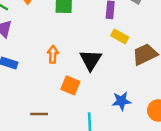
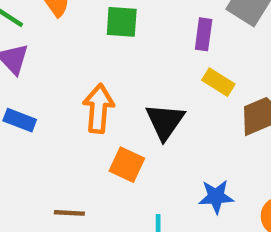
orange arrow: (53, 54) -> (98, 108), size x1.5

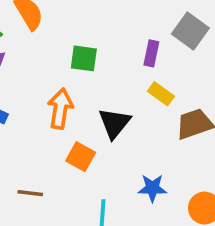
green square: (122, 22) -> (84, 58), moved

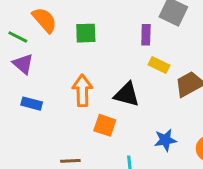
green square: (84, 58) -> (86, 33), moved
black triangle: (114, 123) -> (127, 94), turned -44

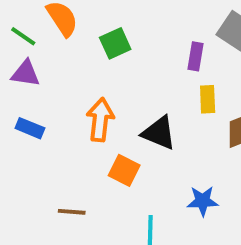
green square: (86, 33) -> (115, 43), turned -30
purple triangle: (23, 64) -> (26, 73), turned -40
yellow rectangle: (159, 65) -> (208, 99), turned 54

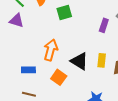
yellow rectangle: (208, 99) -> (102, 60), moved
blue rectangle: (30, 128) -> (28, 70), moved, turned -32

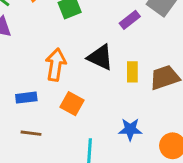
purple rectangle: (104, 25) -> (130, 20), turned 40
black triangle: (79, 61) -> (100, 57), moved

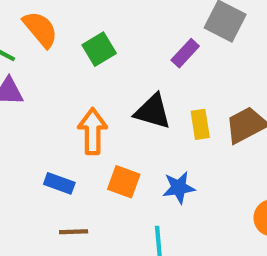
blue rectangle: (26, 98) -> (59, 183), turned 36
blue star: (130, 129) -> (179, 188), moved

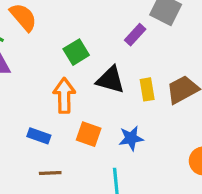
green square: (99, 49) -> (76, 52), moved

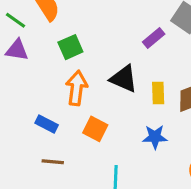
green square: (76, 52) -> (70, 47), moved
blue star: (131, 138) -> (155, 137), moved

